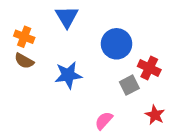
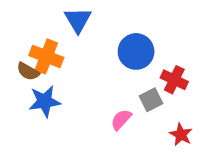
orange cross: (24, 37) -> (46, 56), moved, size x1.4
blue star: (68, 75) -> (45, 101), moved
pink semicircle: (104, 121) -> (121, 120), moved

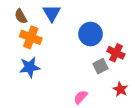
brown semicircle: (28, 71) -> (21, 16), moved, turned 32
pink semicircle: (121, 120) -> (81, 97), moved

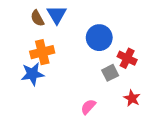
brown semicircle: (21, 16) -> (37, 18), moved
orange cross: (31, 37) -> (42, 52), moved, turned -35

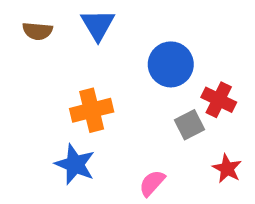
brown semicircle: (37, 18) -> (37, 31), moved, turned -56
orange cross: (42, 52) -> (92, 110), moved
blue star: (33, 74) -> (75, 164), moved, turned 30

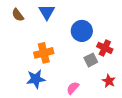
brown semicircle: (37, 31) -> (18, 15), turned 48
blue star: (75, 164) -> (36, 79), turned -30

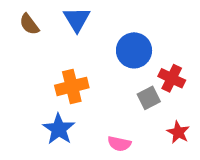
blue star: (36, 79) -> (59, 129), turned -30
pink semicircle: (73, 88) -> (119, 144), turned -120

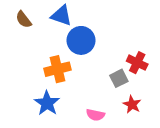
blue triangle: (77, 19) -> (61, 16), turned -40
blue circle: (134, 50) -> (81, 40), moved
red star: (178, 132) -> (132, 104), moved

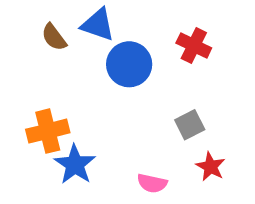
brown semicircle: (24, 19) -> (54, 37), moved
red cross: (137, 63) -> (194, 46), moved
orange cross: (57, 69) -> (48, 131), moved

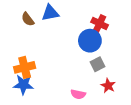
blue triangle: (98, 25) -> (50, 13), turned -30
blue circle: (129, 64) -> (90, 41), moved
blue star: (75, 164) -> (23, 85), moved, turned -30

